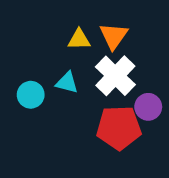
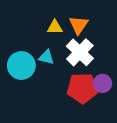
cyan circle: (31, 95) -> (21, 65), size x1.5
purple circle: (148, 107) -> (103, 83), moved

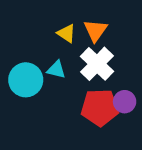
yellow triangle: (55, 27) -> (66, 33), turned 35

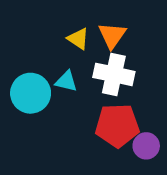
white cross: (97, 64) -> (114, 74), turned -32
purple circle: (125, 102) -> (146, 146), moved

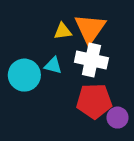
orange triangle: (112, 35) -> (90, 28), size x1.4
yellow triangle: (78, 39) -> (63, 31), turned -42

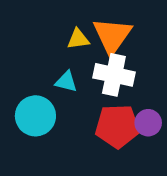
cyan circle: (24, 75) -> (35, 116), moved
purple circle: (118, 118) -> (148, 123), moved

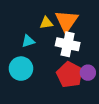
cyan triangle: (66, 82) -> (28, 41), moved, turned -32
red pentagon: (117, 126) -> (70, 75), turned 30

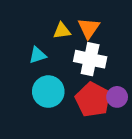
orange triangle: (67, 21) -> (89, 28), size x0.7
cyan circle: (21, 69) -> (48, 92), moved

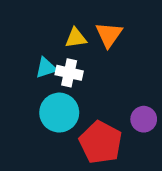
white cross: (90, 59) -> (69, 73), moved, size x0.7
red pentagon: (93, 100) -> (101, 142), moved

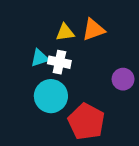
orange triangle: (109, 35) -> (93, 30), turned 35
purple circle: (144, 119) -> (123, 79), moved

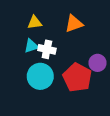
yellow triangle: (65, 32) -> (35, 22), moved
red pentagon: (86, 122) -> (77, 77), moved

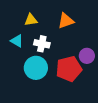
cyan triangle: (31, 46) -> (17, 41), moved, turned 48
red pentagon: (77, 77) -> (69, 69), turned 30

